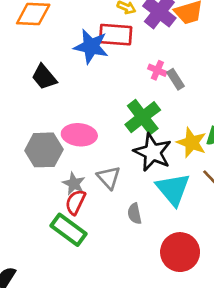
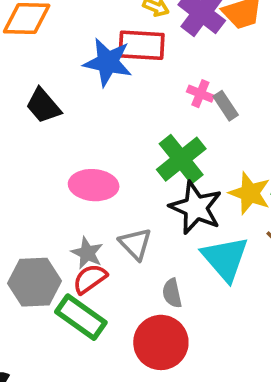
gray hexagon: (44, 150) -> (34, 282), moved
red semicircle: (75, 202) -> (90, 279), turned 30
red circle: (180, 252) -> (161, 342), moved

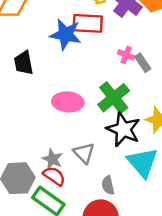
black trapezoid: (43, 106) -> (24, 63), turned 30
pink ellipse: (94, 185) -> (68, 102), moved
red semicircle: (90, 279) -> (54, 176), turned 70

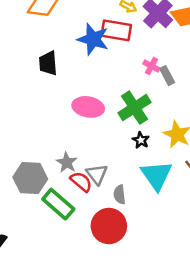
black star: (123, 129) -> (141, 140), size x0.5
gray triangle: (84, 153) -> (97, 174), moved
red semicircle: (54, 176) -> (81, 182), moved

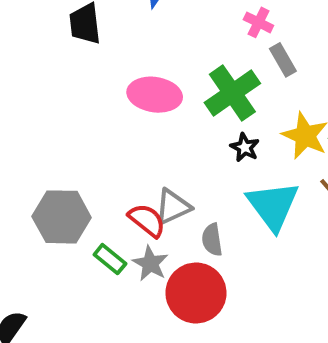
gray rectangle: (167, 76) -> (283, 60), moved
gray star: (67, 163) -> (150, 263), moved
gray triangle: (97, 174) -> (173, 207), turned 45
green rectangle: (58, 204) -> (110, 259), size x0.6

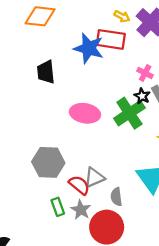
black star: (245, 147) -> (142, 96), moved
gray hexagon: (62, 217) -> (48, 162), moved
green rectangle: (110, 259) -> (58, 207), turned 30

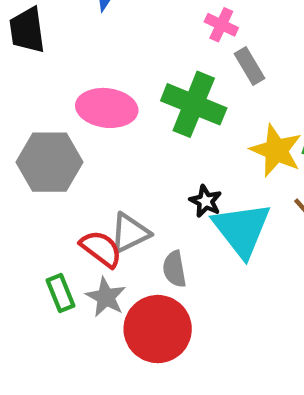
black star: (142, 96) -> (206, 201), moved
green cross: (129, 113) -> (194, 104), turned -32
gray hexagon: (48, 162) -> (49, 162), moved

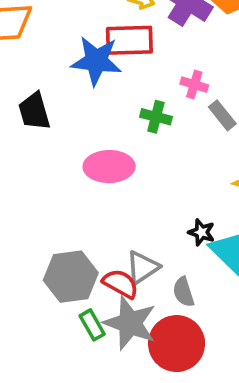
green cross: (194, 104) -> (156, 117), moved, size x0.6
gray hexagon: (49, 162) -> (71, 277), moved
gray star: (106, 297) -> (130, 323), size x1.6

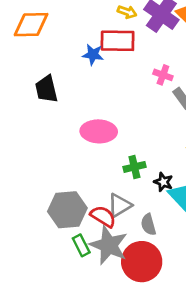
blue star: (96, 61) -> (93, 55), size x0.6
green cross: (156, 117) -> (134, 167), moved, turned -30

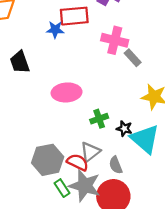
pink cross: (163, 75) -> (115, 40), size x1.6

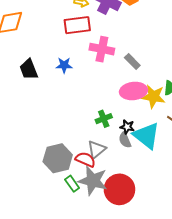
blue star: (55, 30) -> (64, 65), moved
pink cross: (115, 40) -> (102, 49), moved
pink ellipse: (67, 92) -> (134, 91), moved
gray semicircle: (116, 165) -> (125, 140), moved

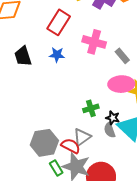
red rectangle: (77, 25) -> (59, 22), moved, turned -55

